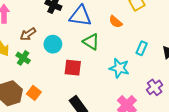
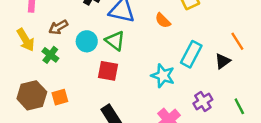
green triangle: (91, 42) -> (115, 41), moved
cyan rectangle: (142, 48) -> (191, 54), size x1.5
orange square: (34, 93) -> (60, 97), turned 32

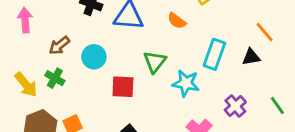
yellow arrow: (26, 40) -> (26, 85), moved
green triangle: (115, 41) -> (155, 62), moved, turned 40
black triangle: (223, 61) -> (251, 57), turned 35

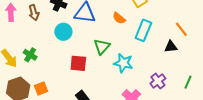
brown arrow: (59, 45) -> (34, 13), moved, turned -70
cyan rectangle: (214, 54) -> (143, 30), moved
cyan circle: (94, 57) -> (63, 32), moved
green line: (277, 106) -> (188, 82), turned 56

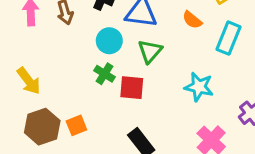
green triangle: (102, 47) -> (150, 51), moved
green cross: (30, 55) -> (104, 74), moved

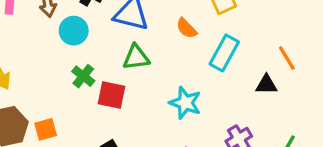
cyan circle: (109, 41) -> (74, 31), moved
green triangle: (150, 51) -> (136, 57), turned 35

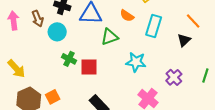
green triangle: (136, 57) -> (110, 37), moved
black triangle: (266, 85) -> (184, 40), turned -32

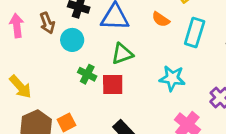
green triangle: (110, 37) -> (122, 54), moved

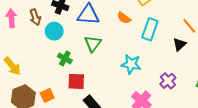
green triangle: (122, 54) -> (93, 43), turned -36
red square: (113, 84) -> (76, 81), moved

